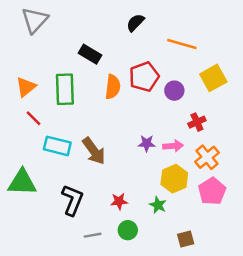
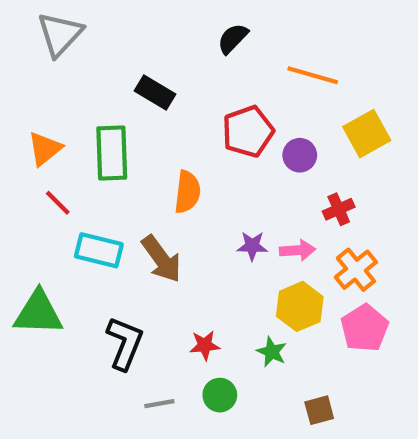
orange semicircle: (113, 87) -> (187, 192), moved

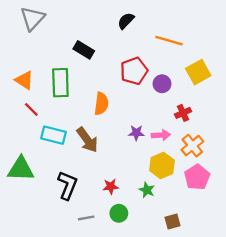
orange triangle: (45, 149) -> (24, 80), turned -48

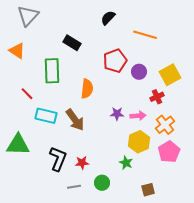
yellow square: (198, 72) -> (170, 75), moved
orange triangle: (24, 80) -> (17, 51), moved
red star: (111, 186) -> (82, 163), moved

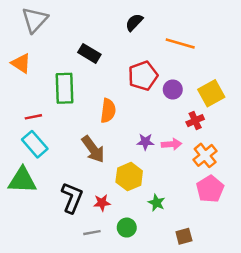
red line: (27, 94) -> (33, 117), turned -56
cyan rectangle: (46, 116) -> (35, 144), moved, turned 35
yellow hexagon: (139, 142) -> (129, 177), moved

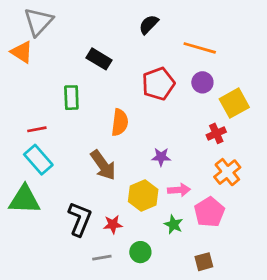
orange triangle: (21, 63) -> (22, 52), moved
green rectangle: (65, 88) -> (71, 98), size x0.7
purple circle: (173, 89) -> (202, 82), moved
pink arrow: (171, 144) -> (179, 190), moved
pink pentagon: (210, 189) -> (209, 212), moved

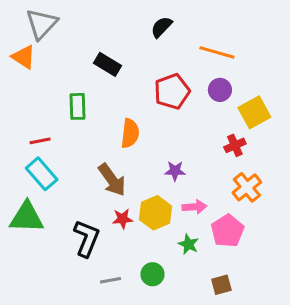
red star: (113, 224) -> (123, 219), moved

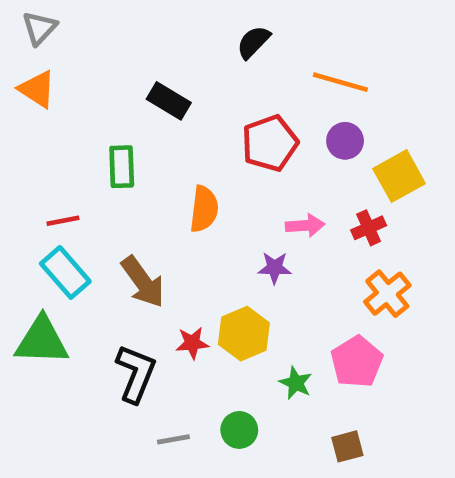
gray triangle: (42, 24) -> (39, 28), moved, size x0.7
brown arrow: (112, 180) -> (143, 282), moved
pink arrow: (194, 207) -> (305, 225), moved

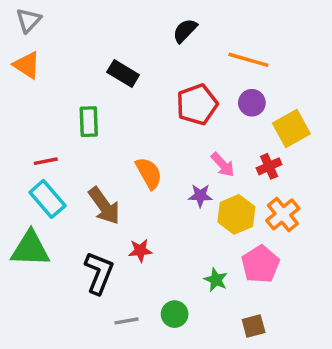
orange semicircle: (204, 209) -> (149, 173), moved, turned -36
pink arrow: (305, 225) -> (223, 165), turned 52
yellow hexagon: (244, 334) -> (236, 214), moved

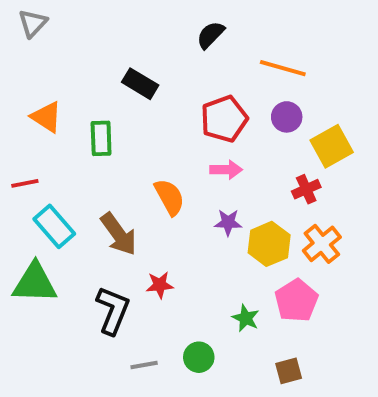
orange triangle: (27, 65) -> (46, 117), moved
red line: (46, 161) -> (25, 183), moved
pink arrow: (223, 165) -> (226, 170), moved, turned -48

